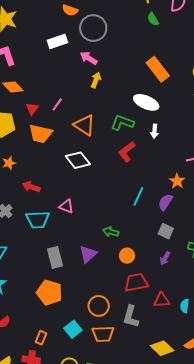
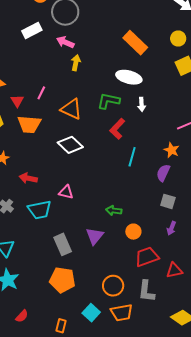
cyan line: (138, 196) -> (132, 157), moved

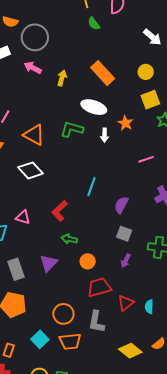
yellow arrow: (76, 63) -> (62, 78), moved
red L-shape: (117, 129) -> (60, 211), moved
orange star: (172, 150) -> (125, 123), moved
red triangle: (174, 270) -> (126, 303), turned -30

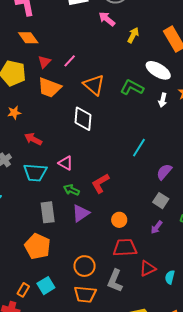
white diamond: (31, 170) -> (83, 119), turned 35
red L-shape: (60, 211) -> (100, 183), moved
green arrow: (69, 239) -> (71, 190), moved
cyan square: (40, 339) -> (46, 286), moved

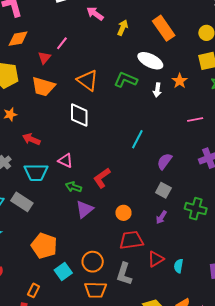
orange diamond: (28, 38) -> (18, 39), turned -60
pink line: (70, 61) -> (62, 43), moved
red triangle: (44, 62) -> (44, 58), moved
gray rectangle: (48, 212) -> (22, 202), moved, turned -45
cyan square: (46, 286) -> (63, 272), moved

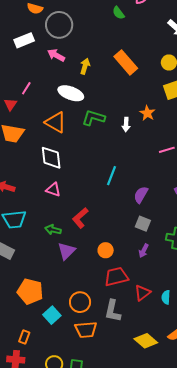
white ellipse: (150, 61) -> (71, 93), moved
pink triangle: (65, 161) -> (53, 190), moved

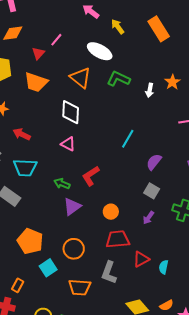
yellow arrow: (85, 66) -> (118, 27), turned -63
orange circle: (80, 302) -> (74, 249), moved

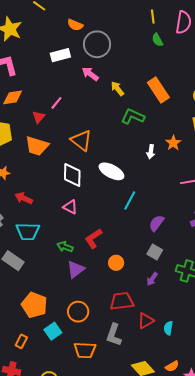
white ellipse: (100, 51) -> (111, 171), moved
green L-shape: (118, 79) -> (133, 117), moved
orange circle: (111, 212) -> (116, 263), moved
orange rectangle: (18, 285) -> (21, 341), moved

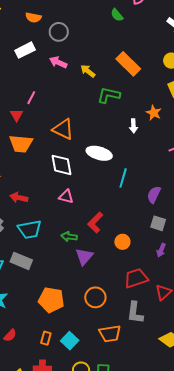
gray circle: (97, 44) -> (59, 32), size x0.7
cyan square: (53, 331) -> (70, 341), moved

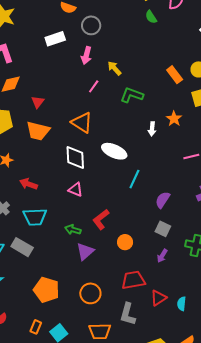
pink arrow: (58, 62) -> (86, 55), turned -108
orange rectangle: (128, 64) -> (175, 75), moved, size x0.7
pink line: (31, 98) -> (94, 86), moved

